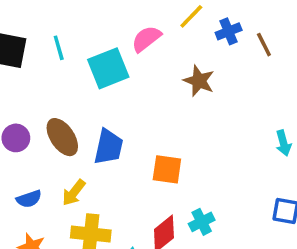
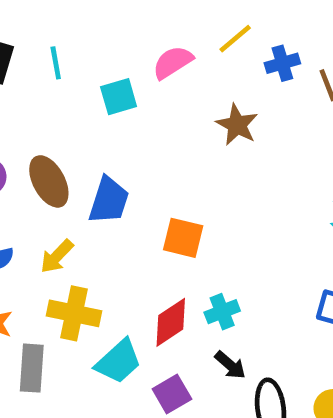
cyan square: (108, 68) -> (119, 97), size x0.7

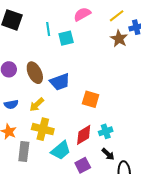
pink semicircle: (173, 62) -> (82, 14), moved
cyan line: (56, 63) -> (48, 29), moved
brown star: (237, 125) -> (119, 39), moved
blue trapezoid: (109, 200) -> (60, 82), turned 50

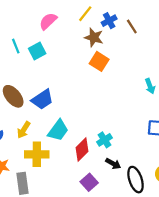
orange square: (91, 99) -> (99, 61), moved, turned 30
cyan trapezoid: (61, 150) -> (58, 130), moved

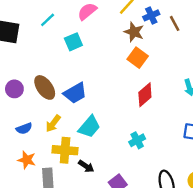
cyan line: (16, 46) -> (48, 20), moved, turned 64
red diamond: (82, 150) -> (145, 95), moved
black arrow: (113, 164) -> (86, 166), moved

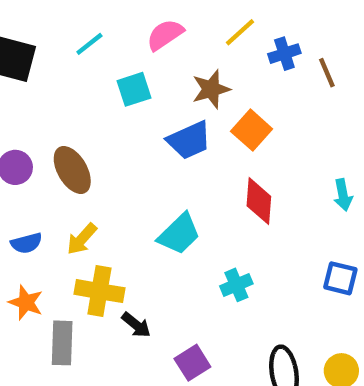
brown star: (134, 32) -> (211, 89), moved, turned 30
blue trapezoid: (75, 93) -> (189, 140), moved
red diamond: (145, 95) -> (259, 201), turned -50
cyan trapezoid: (89, 127) -> (179, 234), moved

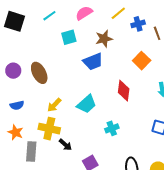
orange square: (252, 130) -> (142, 61), moved
yellow arrow: (82, 239) -> (54, 105), moved

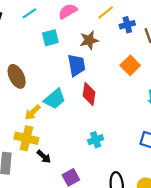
blue trapezoid: (93, 62) -> (76, 65), turned -80
red diamond: (124, 91) -> (89, 94), moved
cyan trapezoid: (87, 104) -> (55, 99), moved

